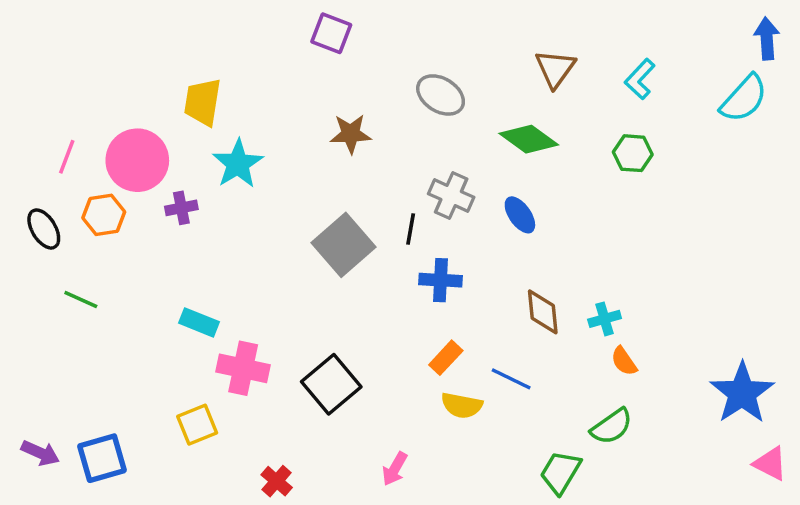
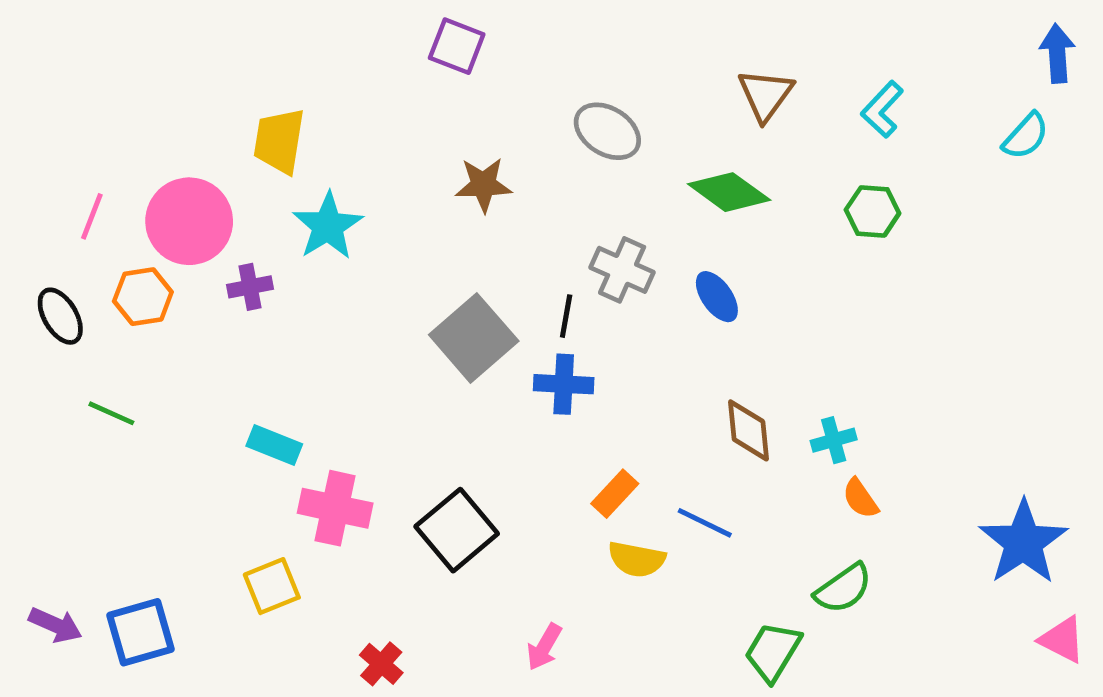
cyan semicircle: (744, 99) -> (1026, 136), size x0.7
blue cross: (441, 280) -> (564, 384), moved

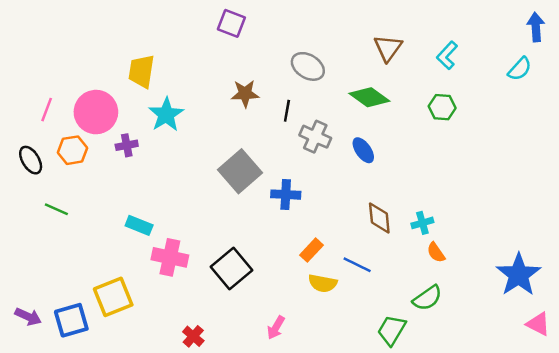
black line: (566, 316) -> (287, 111), moved
yellow square: (272, 586) -> (113, 297), moved, size x1.4

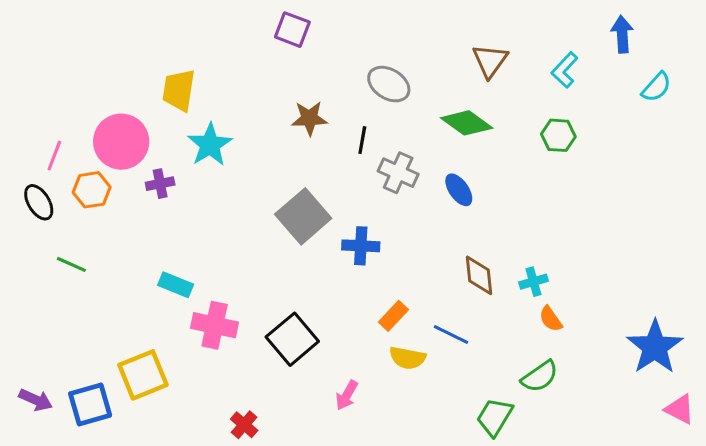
blue arrow: (536, 27) -> (622, 34), moved
pink line: (47, 110) -> (54, 156), moved
pink arrow: (276, 328) -> (347, 395), moved

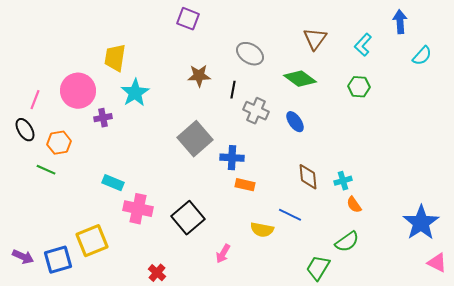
orange hexagon: (92, 190) -> (59, 143), moved
orange rectangle: (393, 316) -> (245, 185), moved, turned 60

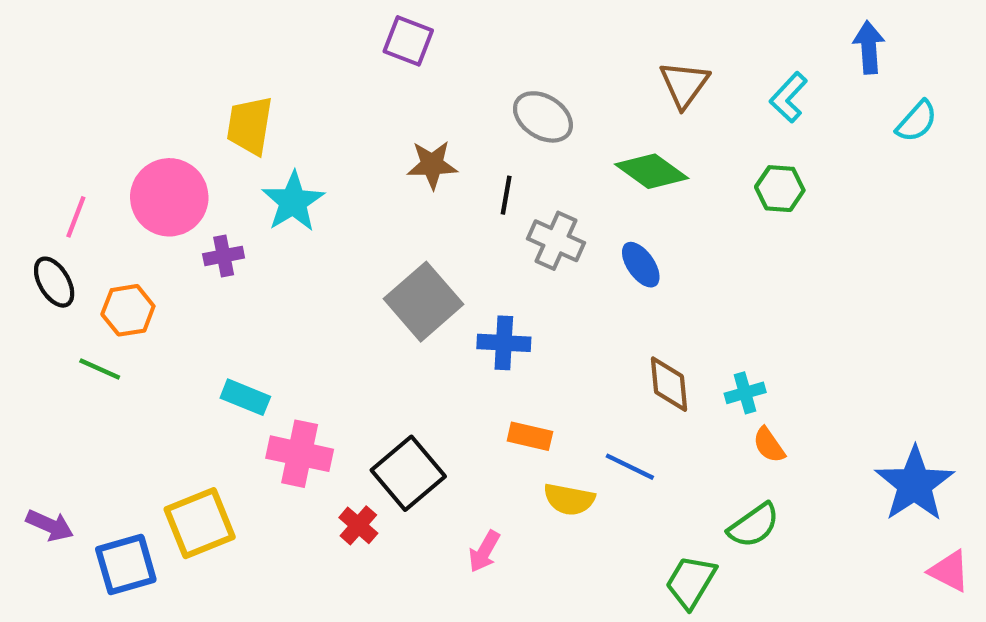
orange rectangle: (245, 185) -> (530, 436), moved
purple arrow: (23, 257) -> (50, 525), moved
red cross: (157, 273) -> (358, 525), moved

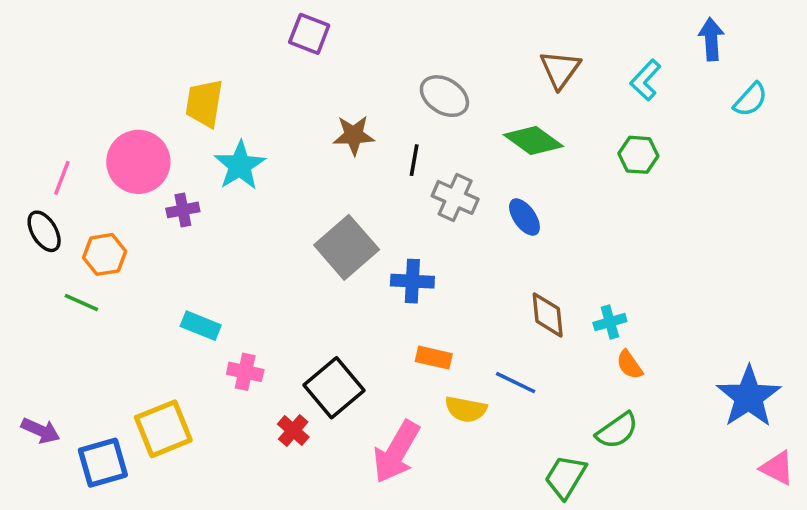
purple square: (408, 41) -> (309, 34), moved
pink cross: (300, 454) -> (245, 372), size x0.7
pink arrow: (484, 551) -> (396, 452), size x1.8

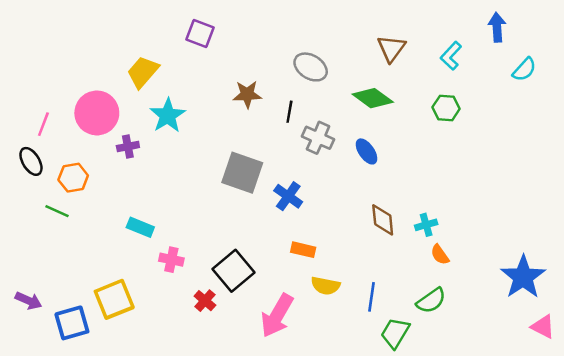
purple square: (309, 34) -> (200, 33), moved
yellow trapezoid: (204, 103) -> (143, 72), turned 32
gray square: (347, 247) -> (242, 173), turned -30
blue cross: (412, 281) -> (288, 196), turned 32
blue line: (516, 383) -> (371, 297), moved, turned 72

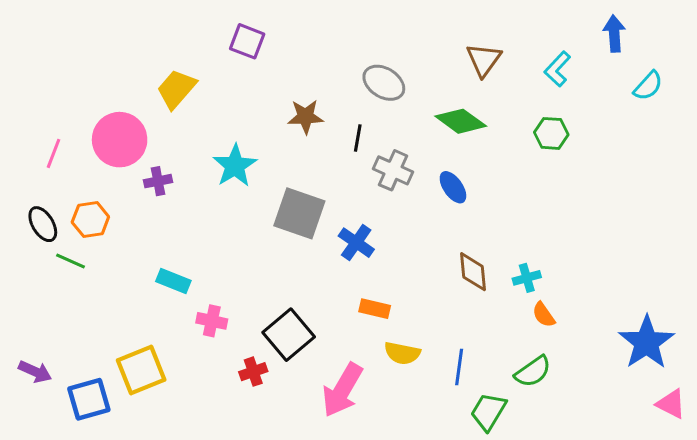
cyan star: (168, 115) -> (235, 166), moved
black ellipse: (31, 161) -> (43, 224), moved
red cross: (205, 301) -> (253, 372), turned 30

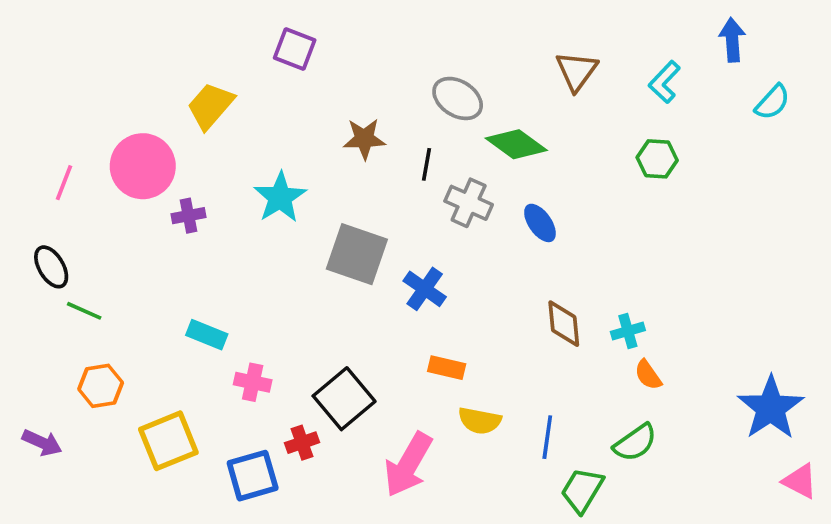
green diamond: (461, 121) -> (516, 144), moved
orange hexagon: (90, 219) -> (101, 386), moved
blue square: (89, 399) -> (253, 476), moved

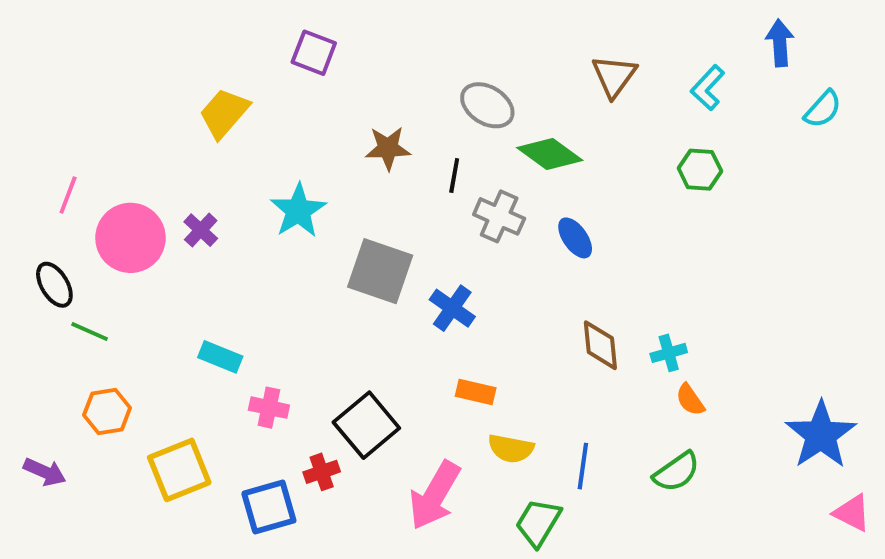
pink circle: (143, 166) -> (130, 238), moved
purple cross: (188, 216) -> (201, 230), turned -36
green trapezoid: (582, 490) -> (538, 523), moved

